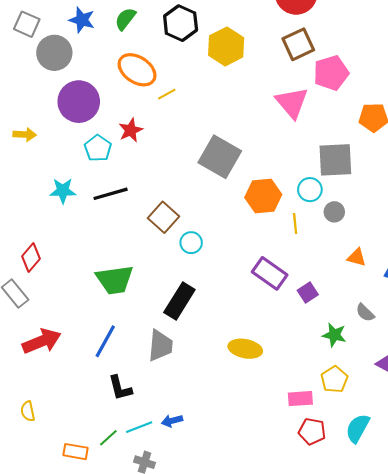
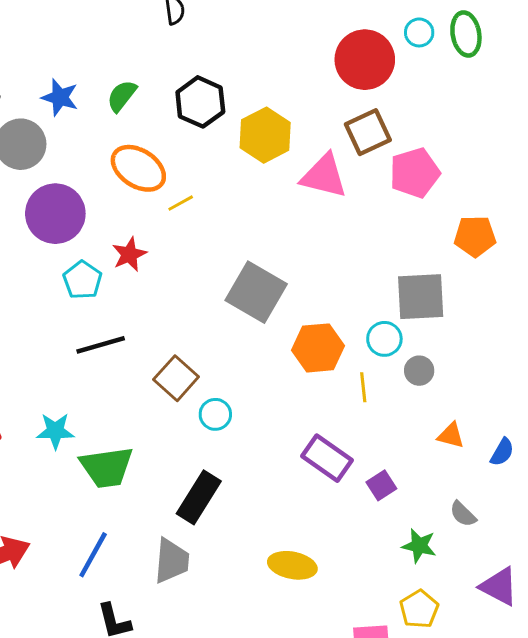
pink triangle: (292, 103) -> (324, 176), moved, turned -36
cyan star: (63, 191) -> (55, 431), moved

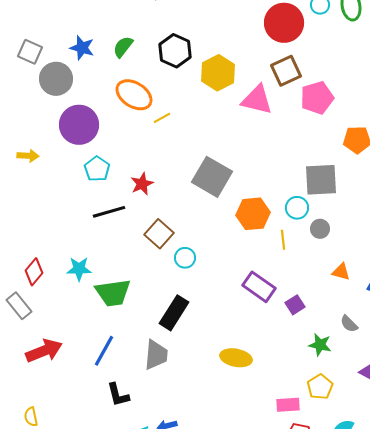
red star: (129, 254) -> (142, 184), moved

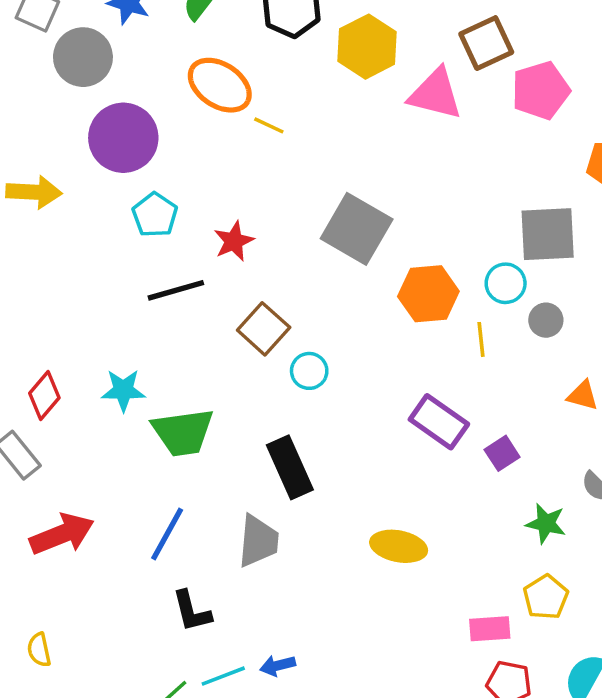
yellow line: (162, 118) -> (269, 125), turned 54
yellow arrow: (28, 156) -> (34, 192), size x1.4
black rectangle: (174, 313) -> (290, 467), turned -56

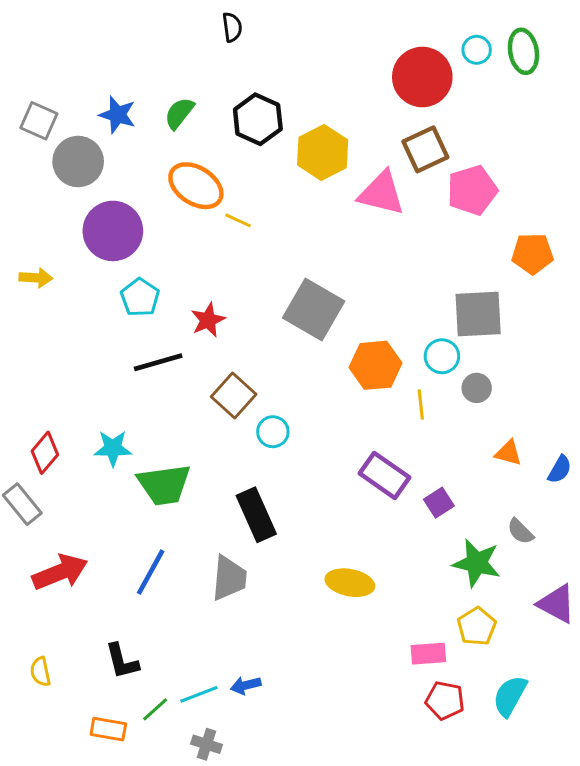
yellow arrow: (34, 192) -> (36, 278), size x0.7
green star: (546, 523) -> (477, 563), size x1.4
black L-shape: (192, 611) -> (122, 661), moved

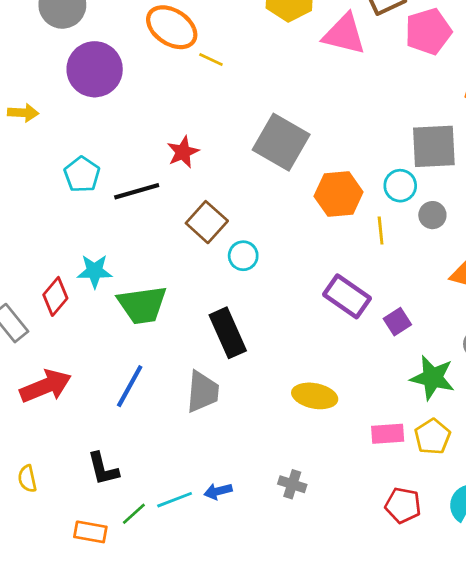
cyan pentagon: (140, 297) -> (82, 174), moved
red diamond: (45, 453) -> (55, 296), moved
pink rectangle: (428, 654) -> (388, 434), moved
gray cross: (206, 744) -> (292, 484), moved

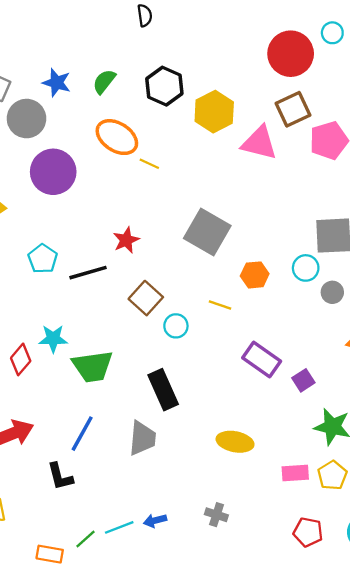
orange hexagon: (339, 194) -> (255, 275), size x0.7
yellow line: (381, 231) -> (220, 305), moved, turned -65
black L-shape: (103, 469) -> (60, 476), moved

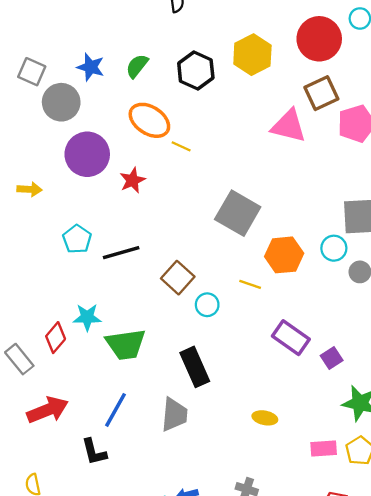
yellow hexagon: (214, 112) -> (252, 55), moved
red star: (126, 240) -> (132, 180), moved
orange hexagon: (255, 275) -> (284, 255), size x1.4
yellow ellipse: (235, 442) -> (265, 418), size x0.7

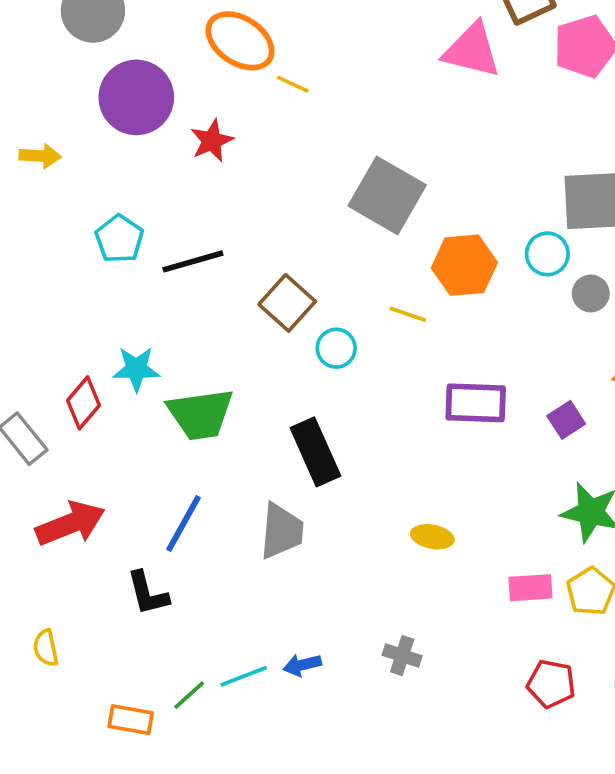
purple rectangle: (291, 338) -> (476, 403), turned -33
purple square: (332, 358) -> (566, 420), moved

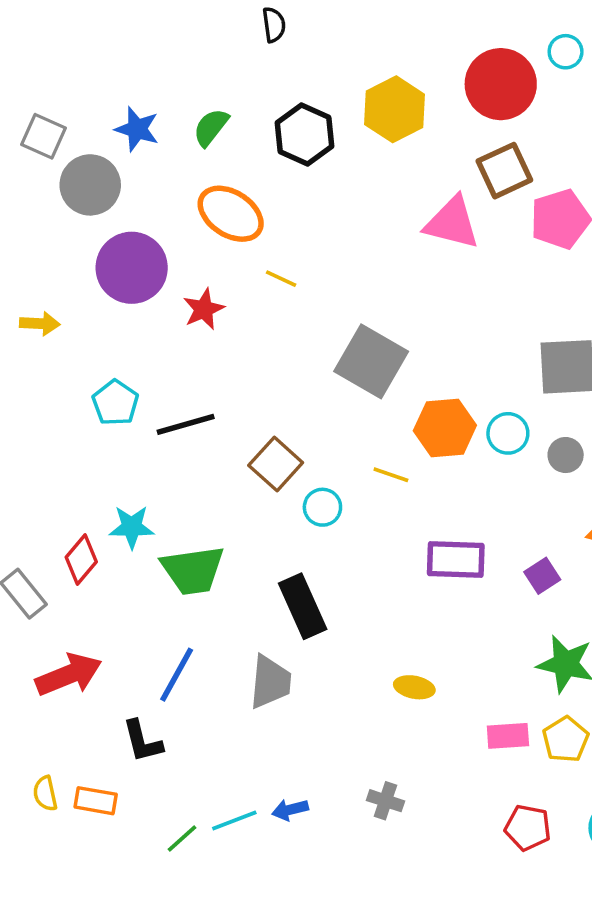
yellow line: (293, 84) -> (281, 279), moved
cyan circle: (547, 254) -> (508, 433), moved
orange rectangle: (131, 720) -> (96, 801), moved

